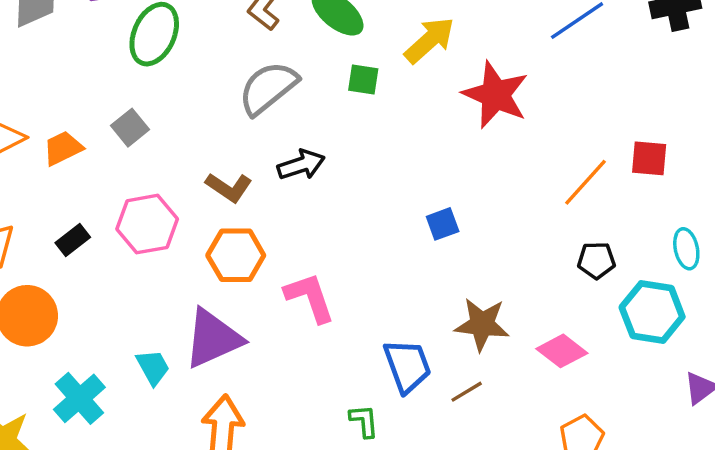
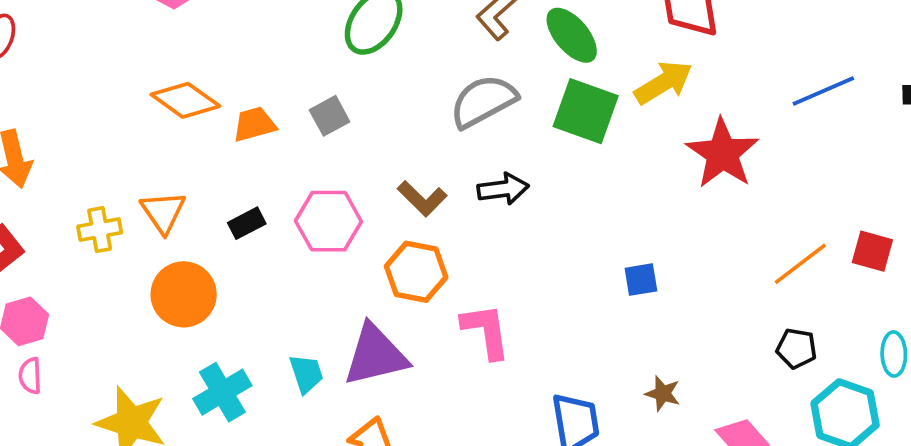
green square: (363, 80) -> (586, 111), size x1.8
brown star: (482, 324) -> (663, 393), size x0.6

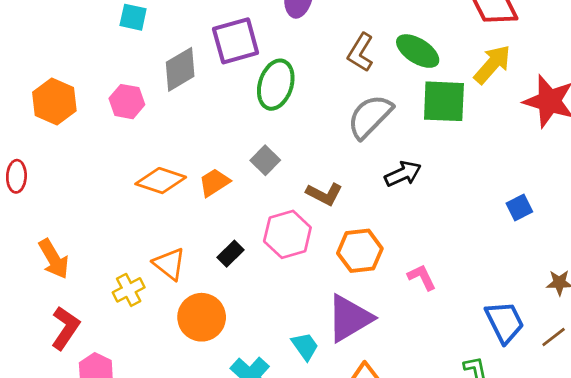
brown L-shape: (422, 199) -> (324, 194), moved
pink L-shape: (486, 331) -> (422, 277), size x0.7

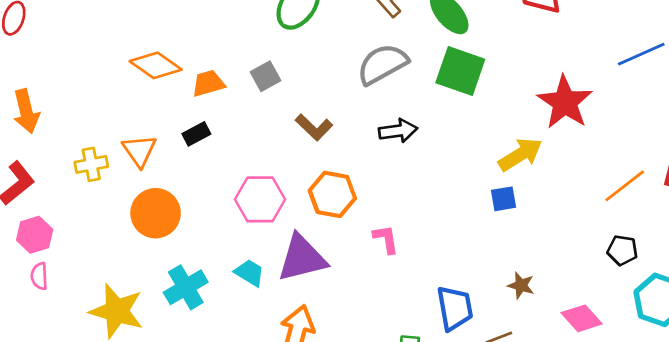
yellow arrow: (492, 64) -> (520, 154), moved
pink hexagon: (287, 234) -> (260, 199), moved
black rectangle: (230, 254) -> (196, 134), moved
cyan trapezoid: (305, 346) -> (249, 273), turned -40

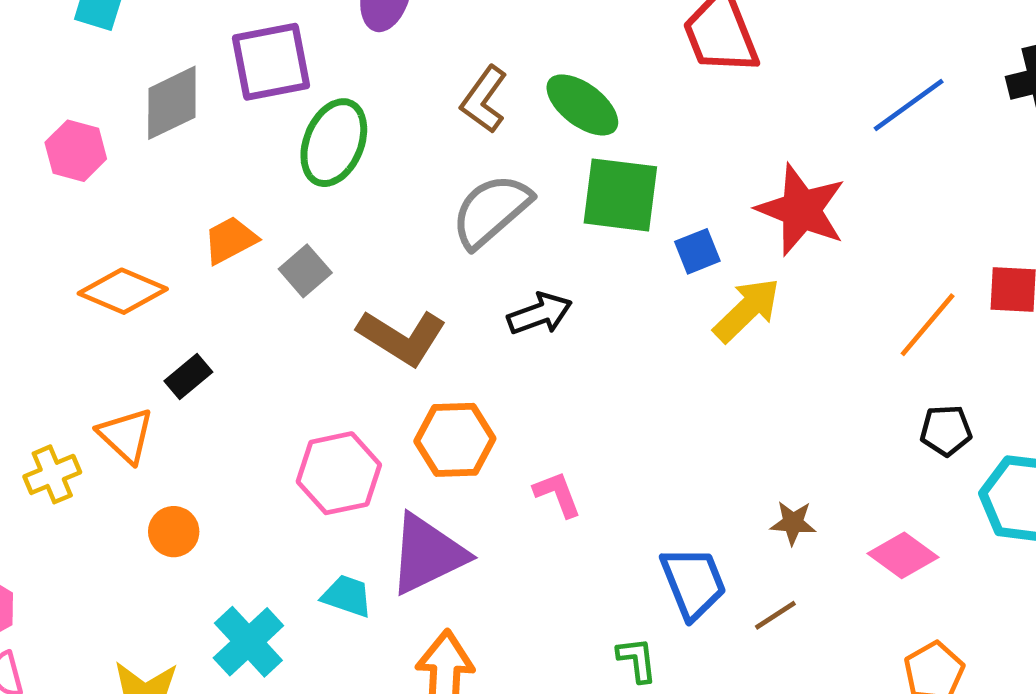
orange trapezoid: (208, 83) -> (230, 240), moved
brown L-shape: (314, 127) -> (402, 337), size x1.4
black rectangle: (196, 134) -> (188, 376), moved
blue square: (504, 199) -> (697, 251), moved
orange circle: (156, 213) -> (174, 532), size x0.6

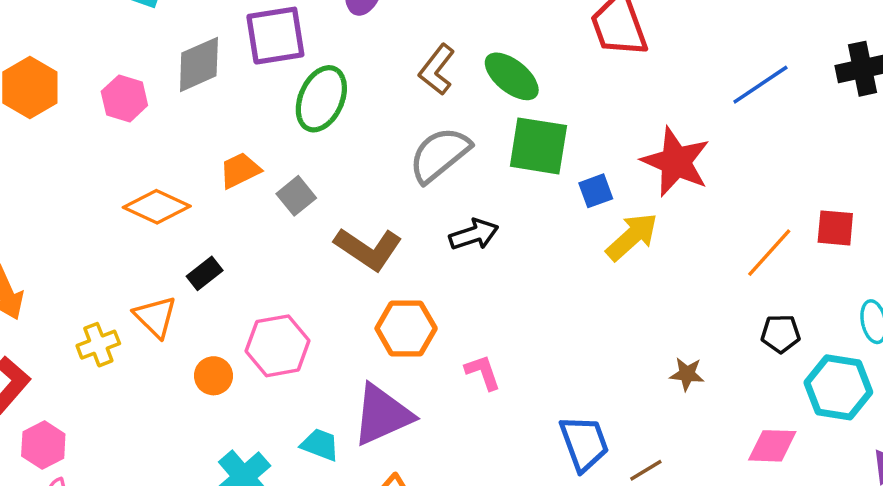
pink hexagon: (339, 473) -> (278, 346), moved
brown star: (793, 523) -> (687, 374), moved
orange circle: (174, 532) -> (213, 376), moved
pink diamond: (903, 555) -> (772, 446), moved, turned -36

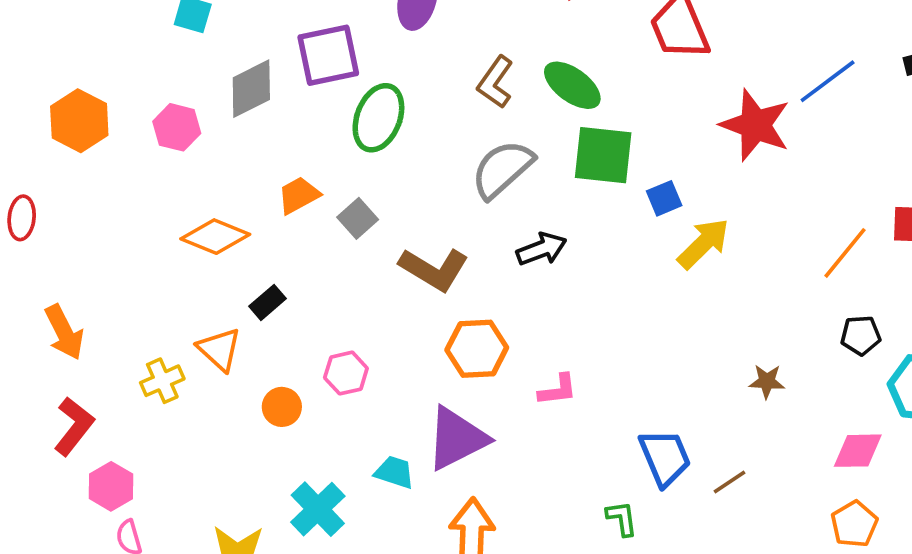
red star: (676, 162) -> (755, 125), moved
pink hexagon: (278, 346) -> (346, 373), size x0.7
pink L-shape: (483, 372) -> (558, 390), turned 105

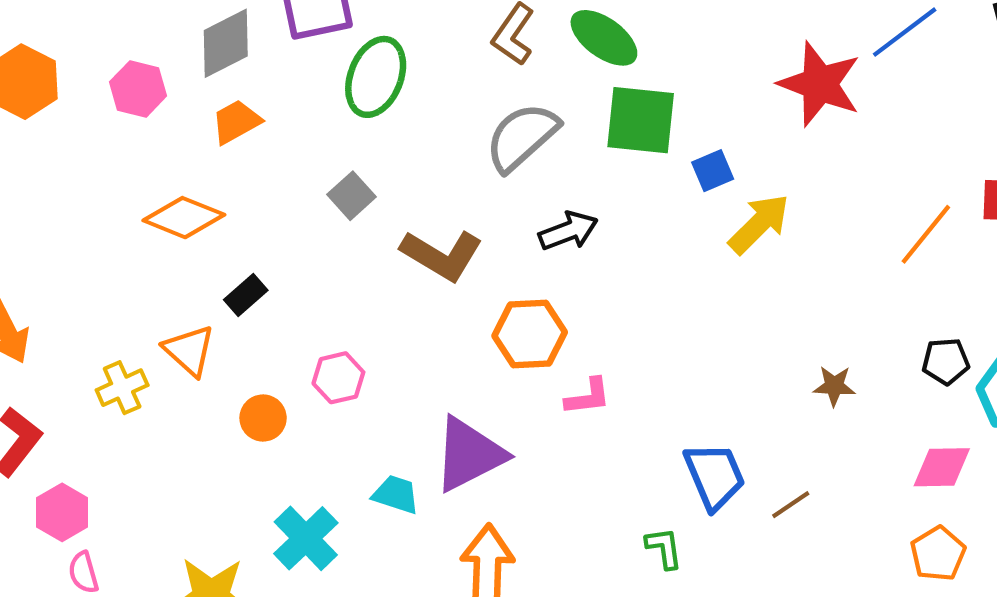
orange trapezoid: (299, 195) -> (236, 122), moved
black pentagon: (861, 335) -> (946, 361), moved
orange hexagon: (477, 349) -> (530, 334), moved

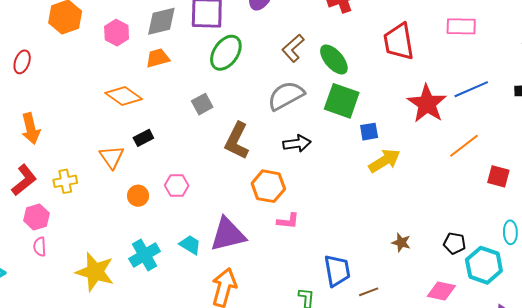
orange line: (926, 234) -> (464, 146), moved
brown L-shape: (442, 255) -> (237, 141), turned 72
yellow cross: (122, 388) -> (65, 181), moved

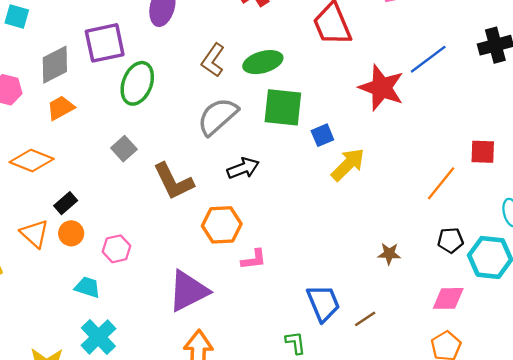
green ellipse: (334, 59) -> (263, 62), turned -52
brown L-shape: (237, 141) -> (173, 181), turned -39
orange line: (464, 146) -> (441, 183), moved
orange circle: (138, 196) -> (71, 233), moved
cyan trapezoid: (190, 245) -> (87, 287), moved

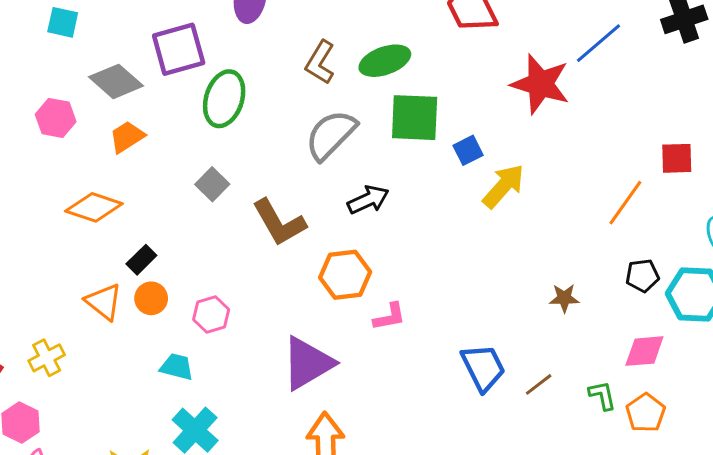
gray diamond: (55, 65) -> (116, 81), turned 72
green L-shape: (295, 343) -> (602, 395), moved

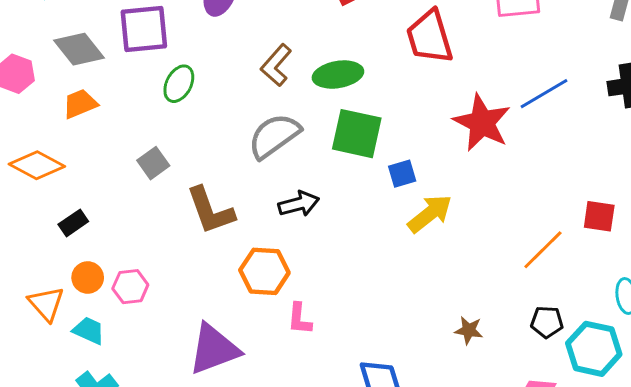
green ellipse: (224, 99) -> (179, 84), size x0.7
orange circle: (151, 298) -> (88, 278), moved
orange triangle: (104, 302) -> (46, 304), moved
pink L-shape: (389, 317) -> (299, 319), turned 96

